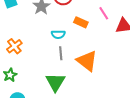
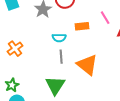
orange rectangle: (81, 22) -> (82, 26), turned -32
green star: (10, 75) -> (12, 85), moved

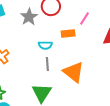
pink line: (105, 18) -> (84, 19), moved, turned 64

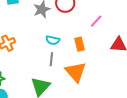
orange rectangle: (68, 34) -> (79, 44), moved, turned 72

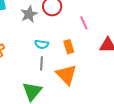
pink line: (96, 21) -> (84, 23), turned -64

